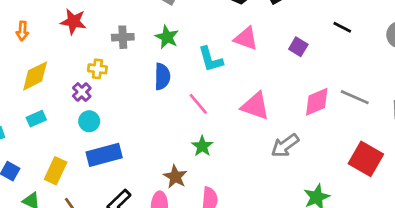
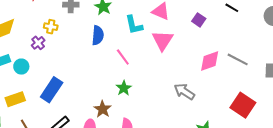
pink triangle: (255, 106) -> (162, 40), moved, turned 40
cyan circle: (89, 121) -> (21, 67), moved
gray arrow: (285, 145) -> (184, 92), turned 65
blue rectangle: (104, 155) -> (52, 90), turned -45
yellow rectangle: (56, 171) -> (15, 99), turned 42

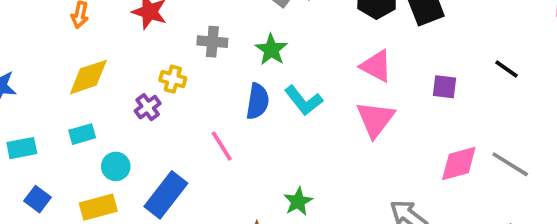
purple square: (199, 20) -> (444, 87), turned -32
cyan L-shape: (134, 25) -> (303, 100), moved, turned -30
pink line: (123, 57) -> (222, 146), moved
cyan circle: (21, 67) -> (116, 166), moved

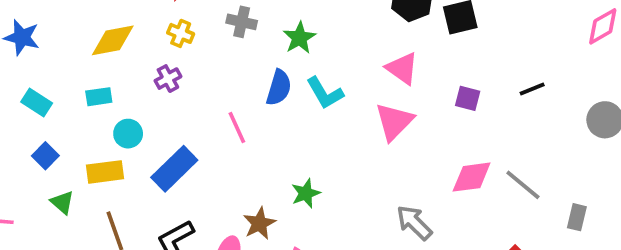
black line: (506, 69) -> (532, 89), turned -65
yellow cross: (173, 79) -> (181, 33), moved
cyan rectangle: (22, 148) -> (37, 102), turned 36

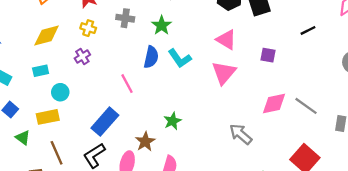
black line: (532, 89) -> (308, 30), moved
blue rectangle: (174, 169) -> (105, 122), moved

